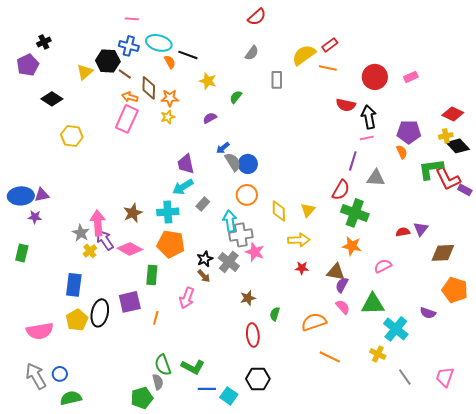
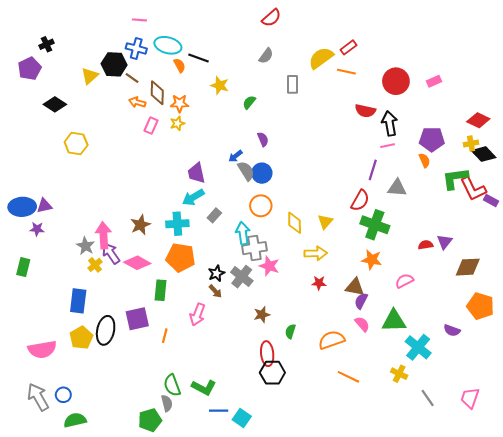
purple semicircle: (210, 118) -> (263, 139), moved, turned 96
pink rectangle: (127, 119) -> (151, 126), moved, size x0.6
black hexagon: (258, 379) -> (272, 373), moved

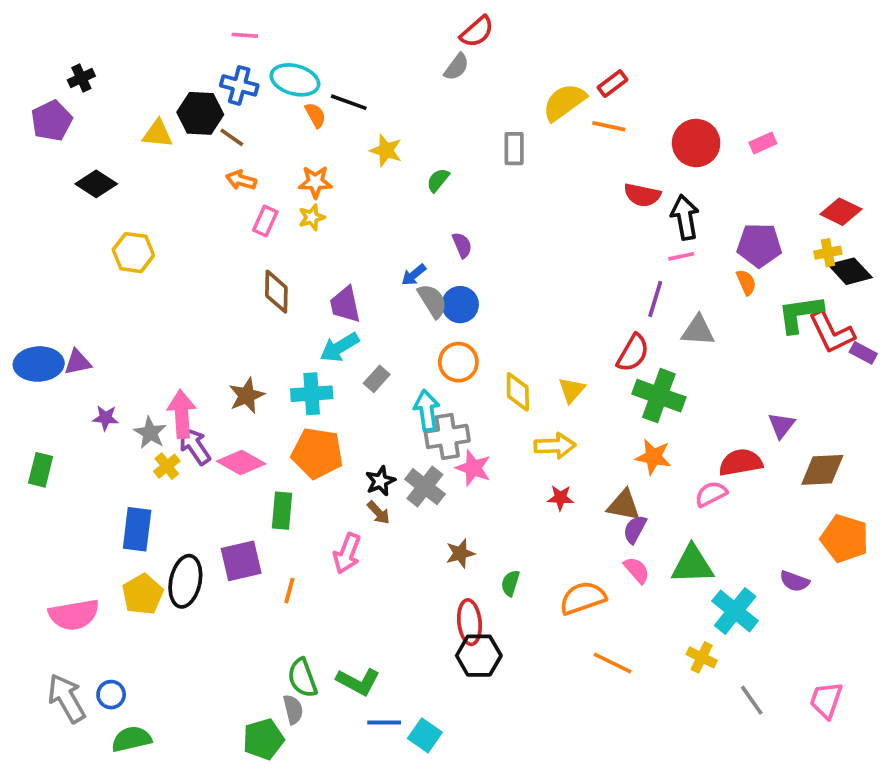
gray semicircle: (266, 56) -> (457, 67), moved
yellow triangle: (90, 76) -> (158, 134), turned 48
brown diamond: (157, 93) -> (276, 292), moved
purple star: (37, 229) -> (106, 418), moved
red semicircle: (426, 245) -> (741, 462), moved, size x1.6

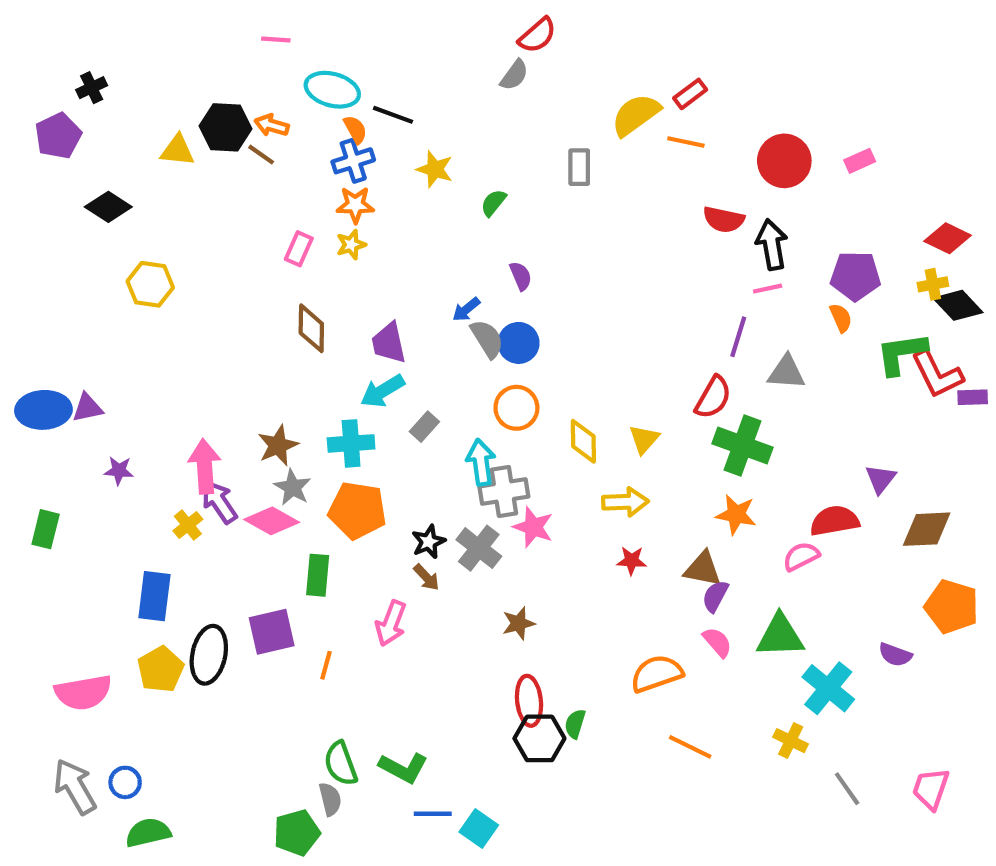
blue cross: (239, 85) -> (353, 161), moved, turned -33
orange arrow: (241, 180) -> (272, 125), moved
purple rectangle: (863, 353) -> (973, 397), turned -30
gray star: (150, 433) -> (293, 487), moved
green semicircle: (510, 583) -> (575, 724), moved

